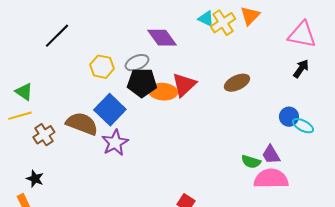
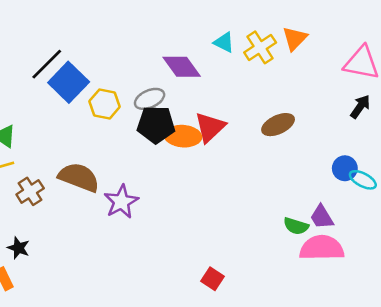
cyan triangle: (206, 19) -> (224, 42), moved
blue square: (110, 110) -> (69, 82), moved

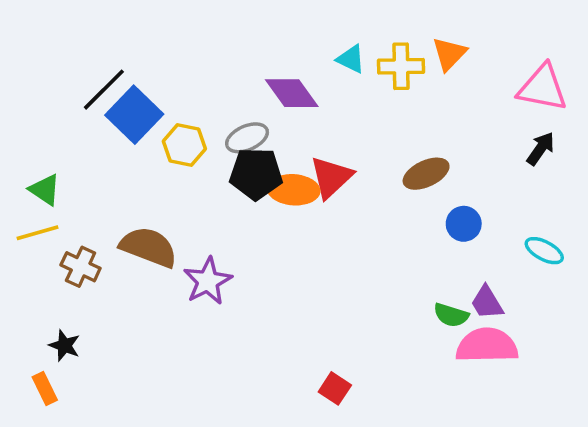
yellow cross: (260, 47) -> (401, 66), turned 32
blue circle: (345, 168) -> (464, 224), moved
brown cross: (30, 191) -> (81, 267), turned -32

